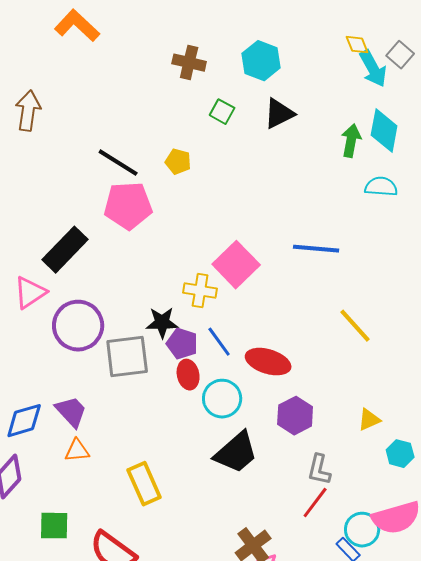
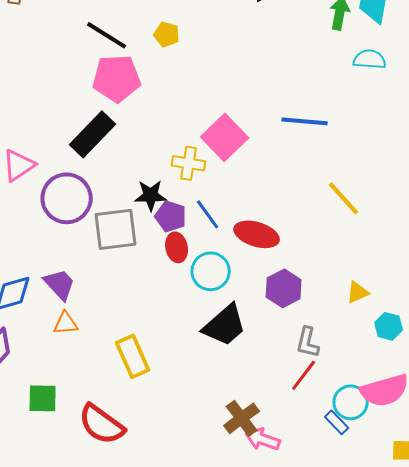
black rectangle: (65, 250) -> (93, 134), moved

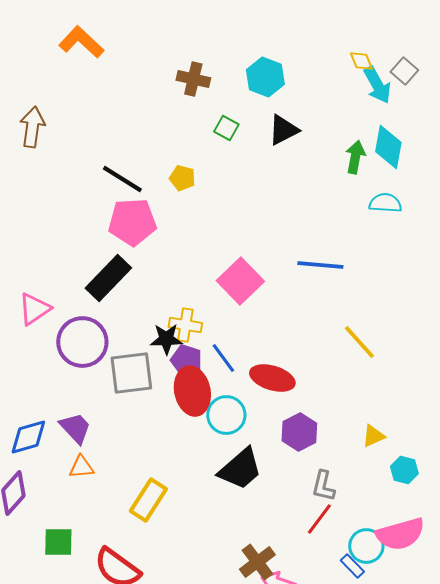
yellow cross: (189, 163) -> (185, 325), moved
red ellipse: (177, 247) -> (192, 391), size x1.6
yellow rectangle: (133, 356) -> (148, 500), turned 57

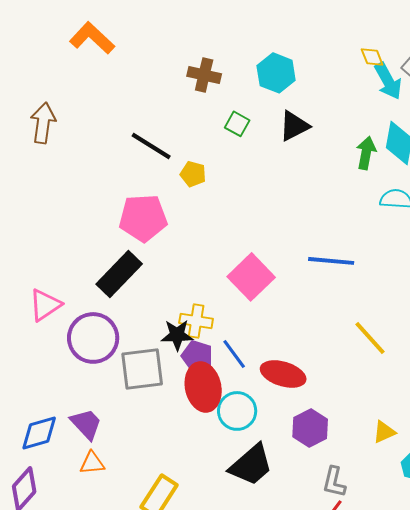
black line: (122, 179) -> (151, 146), moved

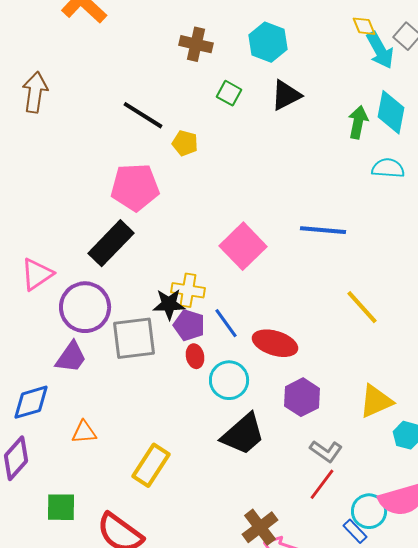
red ellipse: (203, 387) -> (195, 356), size x0.5
purple trapezoid: (86, 424) -> (71, 357), moved, turned 78
yellow triangle: (384, 432) -> (376, 401), size x1.5
gray L-shape: (334, 482) -> (326, 451), turned -68

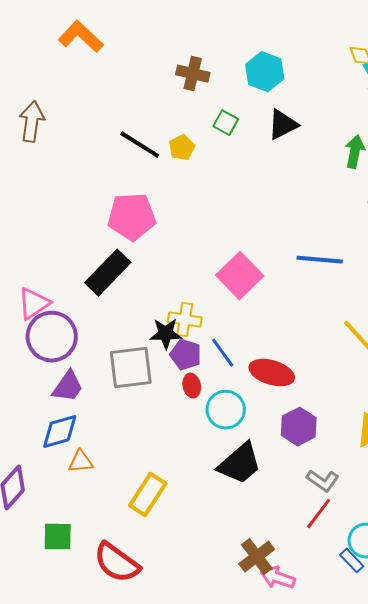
yellow pentagon: (185, 143) -> (182, 148), moved, turned 30
purple circle: (85, 307) -> (52, 337), moved
blue diamond: (31, 402) -> (60, 432), moved

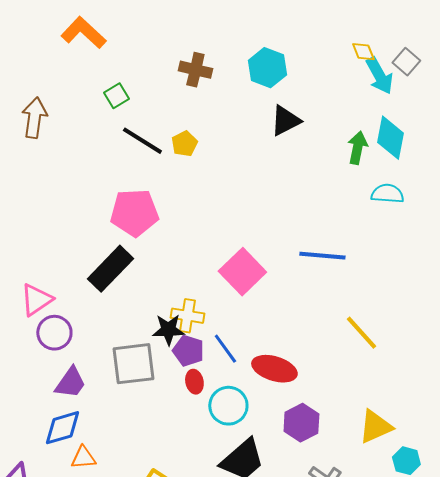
green square: (226, 123) -> (116, 96), moved, turned 30
purple circle: (52, 337) -> (54, 333), size x0.7

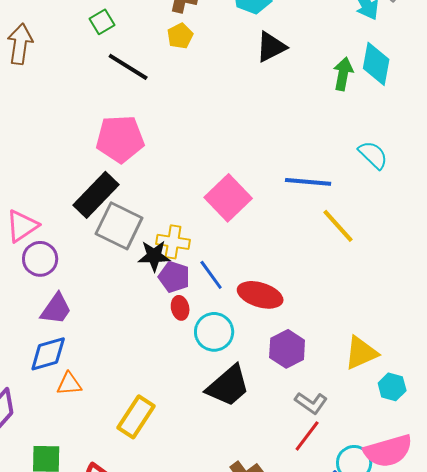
yellow pentagon: (184, 144) -> (180, 36), moved
cyan semicircle: (387, 194) -> (373, 155), moved, turned 40
yellow line: (361, 333) -> (338, 226), moved
gray square: (133, 364) -> (119, 226), moved, turned 33

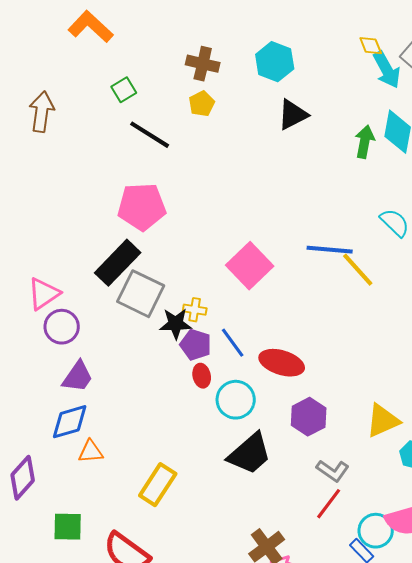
yellow line: (338, 226) -> (358, 270), moved
yellow cross: (173, 242) -> (195, 310), size x0.7

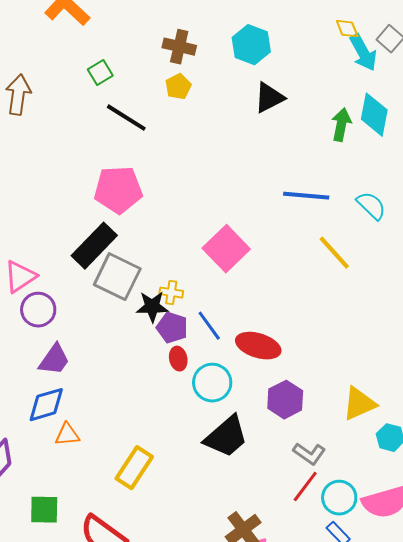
blue line: (330, 250) -> (306, 196), moved
cyan circle: (376, 531) -> (339, 498), moved

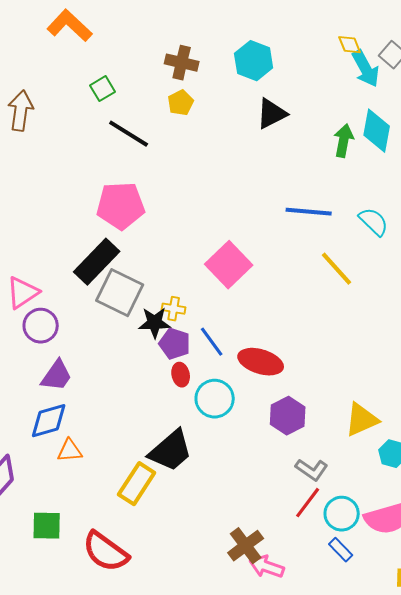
black trapezoid: (226, 437) -> (171, 451), moved

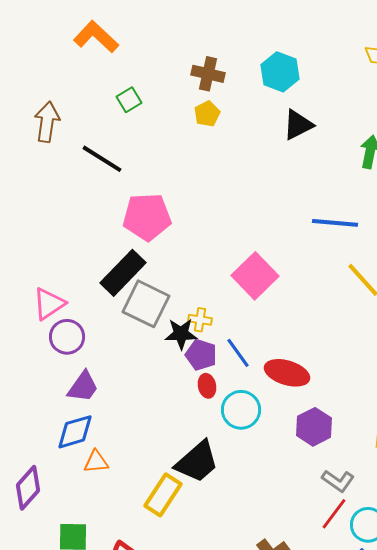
black line: (129, 134) -> (102, 159), moved

